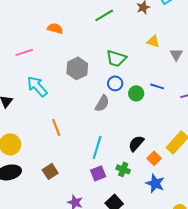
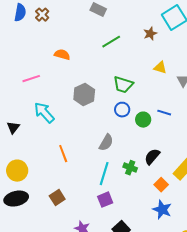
gray semicircle: (102, 103) -> (106, 143), moved
black semicircle: (136, 143) -> (152, 157), moved
green cross: (123, 169) -> (130, 168), moved

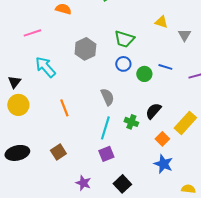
gray semicircle: (106, 143) -> (107, 97), turned -54
yellow circle: (17, 171) -> (18, 105), moved

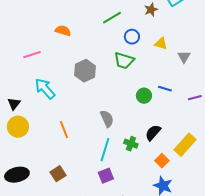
blue circle: (123, 64) -> (132, 37), moved

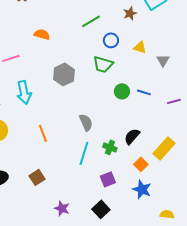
cyan arrow: (45, 89) -> (24, 92), turned -150
green circle: (144, 96) -> (122, 91), moved
purple square: (106, 176) -> (108, 179), moved

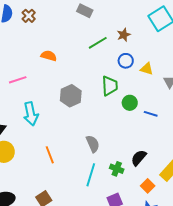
brown star: (130, 13) -> (124, 35), moved
blue circle: (111, 40) -> (126, 61), moved
green trapezoid: (103, 64) -> (110, 86), turned -110
green circle: (122, 91) -> (130, 103), moved

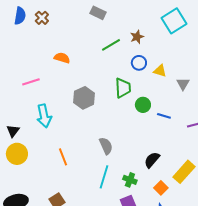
green cross: (117, 169) -> (130, 180), moved

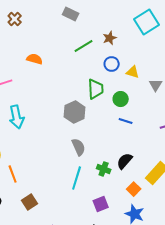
gray hexagon: (84, 98) -> (75, 112), moved
green circle: (143, 105) -> (121, 99), moved
blue line: (164, 116) -> (126, 121), moved
orange line: (63, 157) -> (13, 174), moved
green cross: (130, 180) -> (104, 169), moved

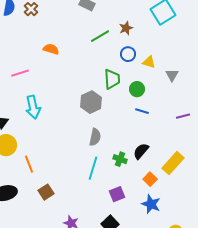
gray semicircle: (79, 147) -> (95, 137), turned 36

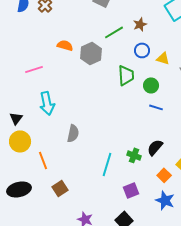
gray hexagon: (91, 102) -> (91, 53), moved
gray semicircle: (95, 137) -> (73, 133), moved

